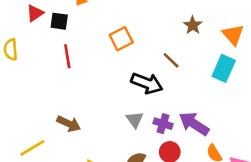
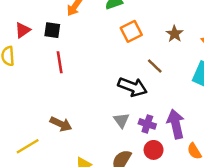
red triangle: (35, 13) -> (23, 30), moved
orange square: (121, 39) -> (131, 31), moved
purple arrow: (194, 124) -> (176, 124), turned 44

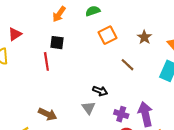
black square: (52, 30) -> (57, 43), moved
black arrow: (133, 87) -> (100, 91), moved, size x0.6
gray triangle: (121, 120) -> (89, 108), moved

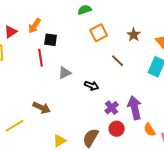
orange arrow: (59, 14) -> (35, 26), moved
gray triangle: (89, 108) -> (65, 73), moved, turned 40
purple cross: (121, 114) -> (112, 108), turned 32

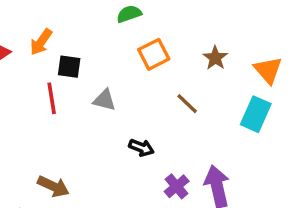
gray triangle: (65, 73) -> (104, 100), moved, turned 40

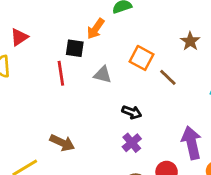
orange arrow: (41, 42) -> (96, 29), moved
orange square: (154, 54) -> (142, 58), moved, turned -35
purple cross: (177, 186) -> (132, 143), moved

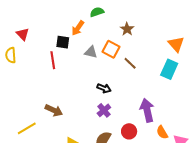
red triangle: (19, 37) -> (23, 34), turned -40
brown star: (190, 41) -> (127, 29), moved
gray triangle: (103, 75) -> (91, 52), moved

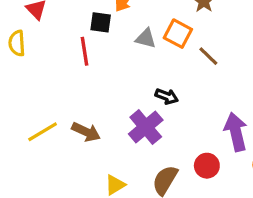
purple cross: (104, 110) -> (146, 127), moved, size x1.5
yellow line: (27, 128) -> (43, 132), moved

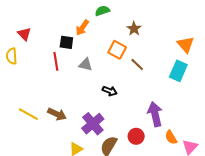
gray triangle: (146, 38) -> (85, 65), moved
purple cross: (146, 127) -> (93, 124), moved
yellow line: (43, 132) -> (28, 114), turned 60

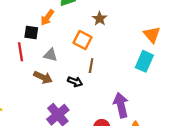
brown line: (137, 65) -> (91, 66), moved, turned 56
brown arrow: (57, 114) -> (43, 77), moved

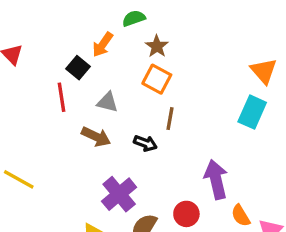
brown star: (100, 19) -> (157, 46), moved
black square: (31, 32) -> (78, 68), turned 32

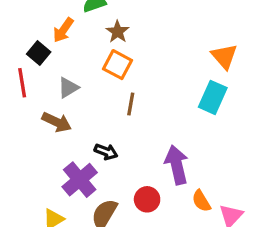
gray triangle: (108, 102) -> (68, 88), turned -45
black arrow: (145, 143) -> (106, 152), moved

